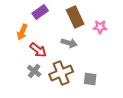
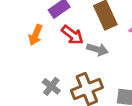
red arrow: (38, 50) -> (72, 35), moved

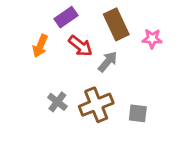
gray arrow: (97, 49) -> (108, 62), turned -66

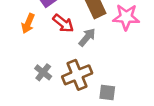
pink star: (152, 39) -> (126, 17), size x1.5
gray square: (138, 113) -> (107, 92), moved

